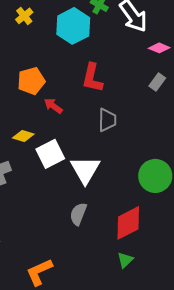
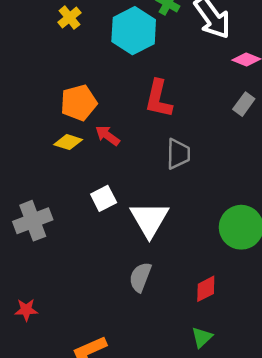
yellow diamond: (23, 136) -> (68, 142), moved
white square: (50, 154) -> (104, 198), size x0.7
red diamond: (128, 223) -> (206, 289), size x0.6

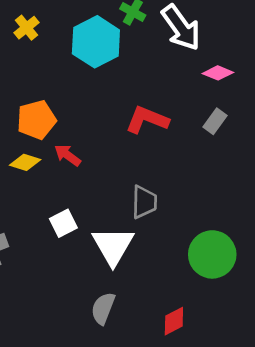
red L-shape: (159, 99) -> (147, 120), moved, turned 99
gray trapezoid: (178, 154) -> (144, 202), moved

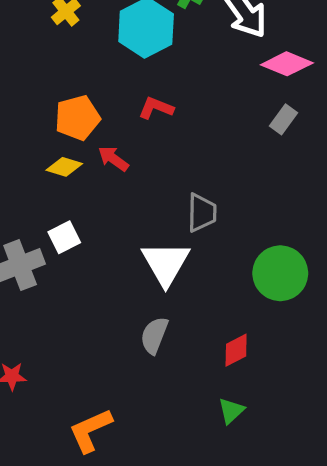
pink diamond: (218, 73) -> (287, 64), size x1.4
red L-shape: (147, 120) -> (156, 108), moved, size x0.7
white square: (63, 223) -> (64, 237), moved

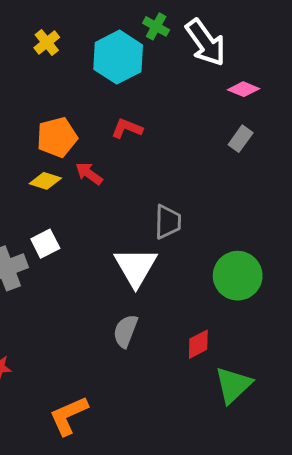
pink diamond: (287, 64) -> (243, 89), size x0.7
green triangle: (231, 411) -> (233, 385), moved, size x1.6

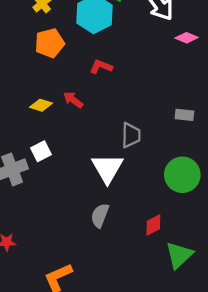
orange pentagon: (57, 137) -> (50, 43), moved
gray rectangle: (241, 139) -> (184, 115), moved, turned 60

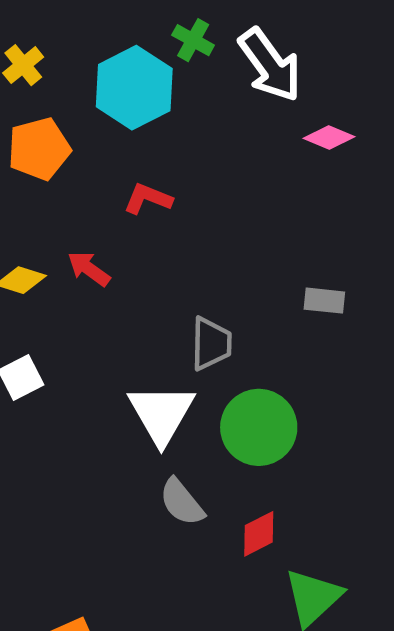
green circle: (182, 175) -> (259, 427), moved
gray semicircle: (100, 215) -> (182, 502), moved, turned -60

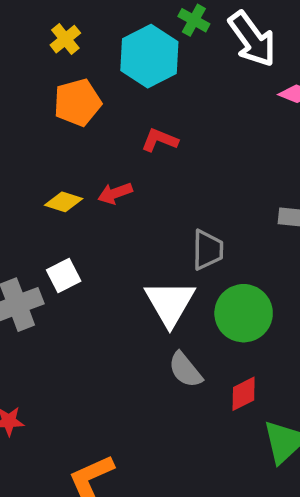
red arrow: (89, 269) -> (115, 193), turned -56

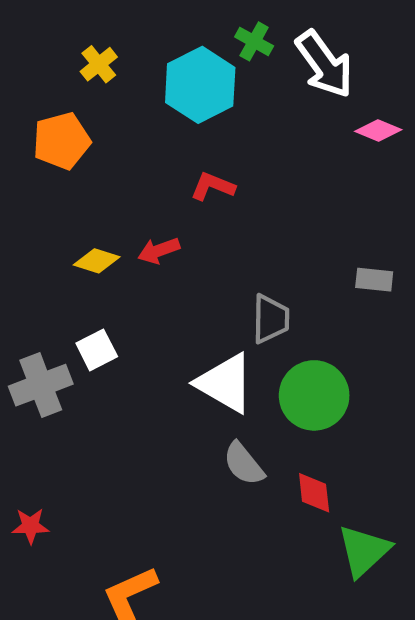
orange pentagon: (77, 102) -> (61, 141), moved
white triangle: (170, 303) -> (225, 383), turned -30
red diamond: (244, 394) -> (314, 493), turned -69

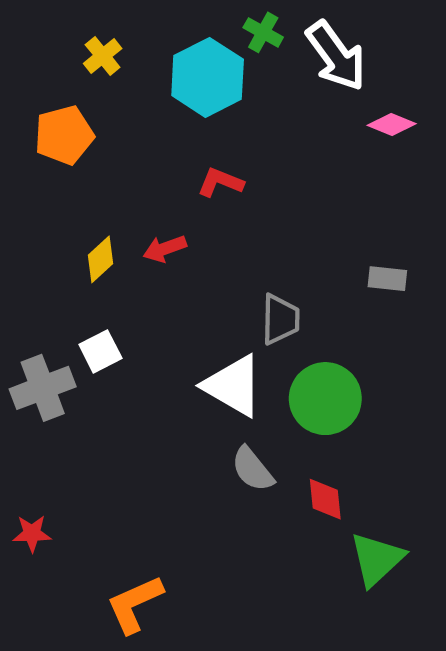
yellow diamond: (97, 261) -> (100, 259), turned -60

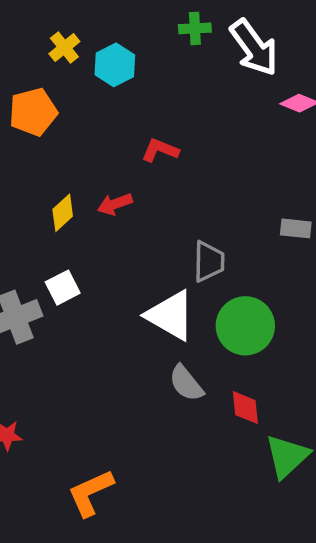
green cross: (263, 32) -> (195, 28), turned -32
cyan hexagon: (208, 77) -> (115, 65), moved, size x0.7

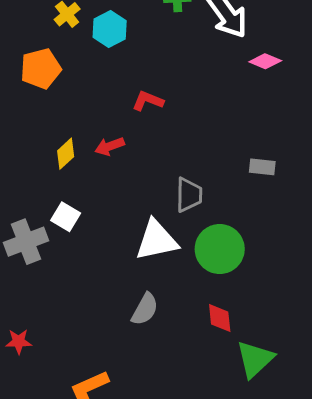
white square: (63, 288) -> (66, 217), turned -32
white triangle: (171, 315) -> (157, 240), turned -42
gray semicircle: (186, 383) -> (145, 309), moved, turned -112

